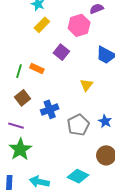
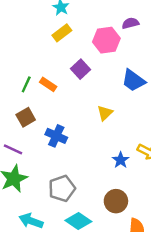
blue cross: (50, 109) -> (56, 136), turned 36
gray pentagon: (78, 125) -> (62, 188), moved

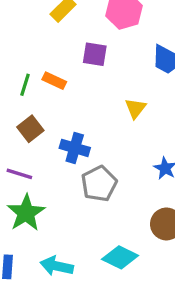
purple square: (81, 69) -> (95, 54), turned -30
gray pentagon: (62, 188) -> (99, 184), moved

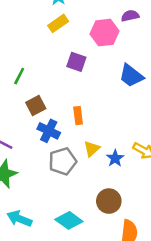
orange rectangle: (54, 81) -> (78, 116), moved, turned 48
yellow triangle: (135, 108) -> (92, 149), moved
brown square: (30, 129) -> (36, 106), moved

